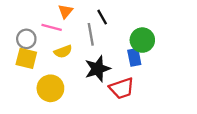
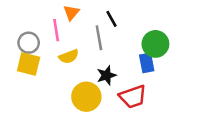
pink line: (52, 27) -> (56, 30), turned 66
black star: (98, 69) -> (106, 75), size x0.7
yellow circle: (50, 88) -> (86, 97), moved

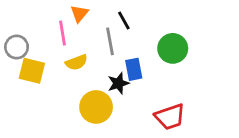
gray circle: (29, 43) -> (17, 47), moved
blue rectangle: (147, 63) -> (134, 69), moved
red trapezoid: (133, 97) -> (170, 117), moved

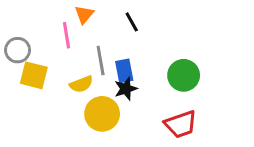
gray line: (110, 41) -> (101, 60), moved
green circle: (173, 48) -> (184, 75), moved
yellow semicircle: (77, 62) -> (81, 84), moved
blue rectangle: (134, 69) -> (124, 71), moved

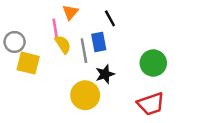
blue rectangle: (124, 71) -> (99, 42), moved
yellow semicircle: (81, 84) -> (63, 44), moved, turned -102

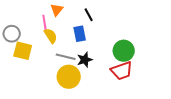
gray line: (84, 51) -> (66, 57), moved, turned -66
red trapezoid: (151, 104) -> (122, 71), moved

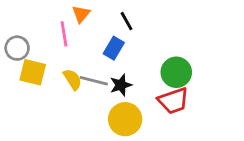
blue rectangle: (80, 34) -> (114, 48), turned 42
yellow semicircle: (51, 36) -> (72, 79), moved
yellow circle: (69, 77) -> (125, 119), moved

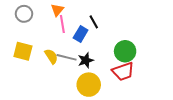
black line: (127, 21) -> (94, 22), moved
pink line: (64, 34) -> (62, 24), moved
gray circle: (17, 48) -> (24, 14), moved

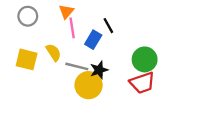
yellow semicircle: (51, 56) -> (53, 52), moved
yellow circle: (89, 85) -> (89, 85), moved

